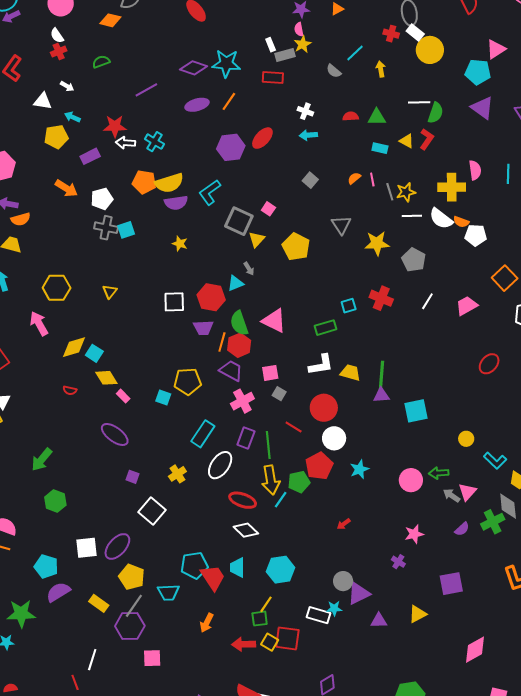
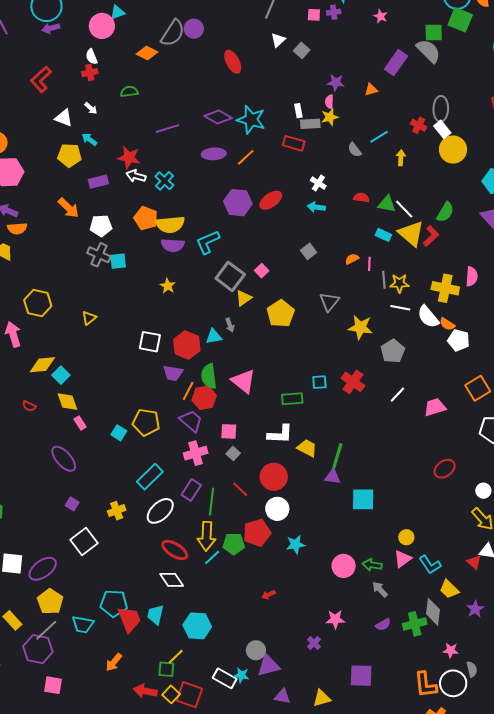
white line: (419, 102) -> (404, 209), moved, turned 35
yellow triangle: (407, 141) -> (411, 234), size x1.8
pink triangle: (467, 492) -> (403, 559), moved

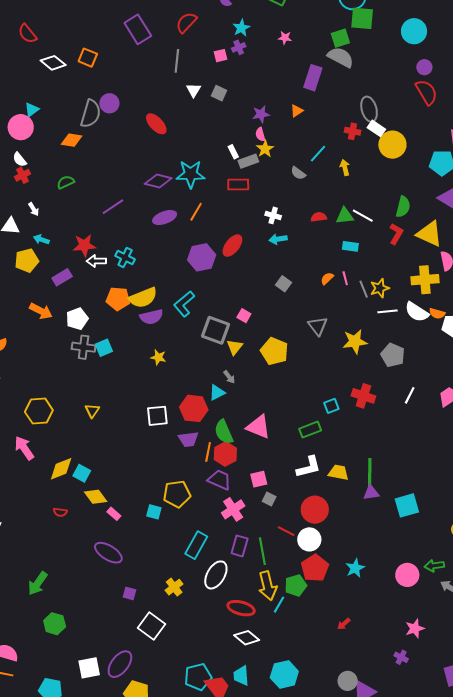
white arrow: (91, 108) -> (34, 209), turned 32
yellow triangle: (411, 234) -> (429, 234), moved
white circle: (277, 509) -> (309, 539), moved

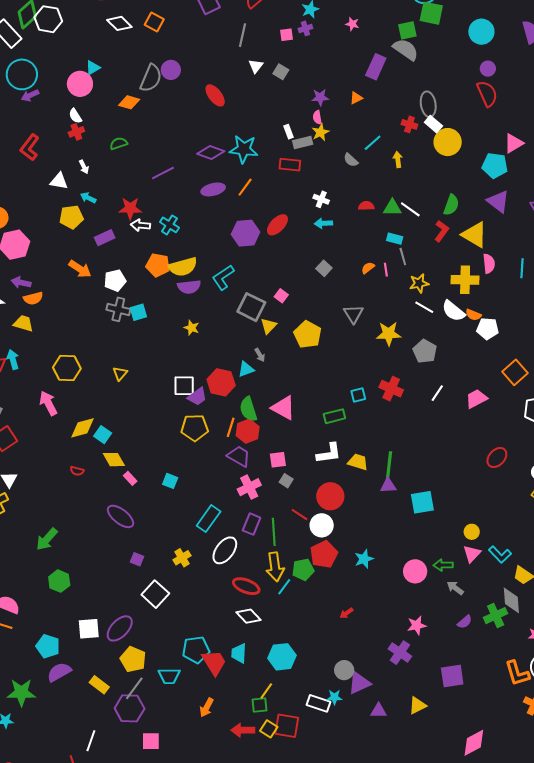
gray line: (364, 289) -> (403, 256), moved
white line: (387, 311) -> (424, 307), turned 30
purple trapezoid: (188, 439) -> (197, 397), moved, turned -35
yellow pentagon: (177, 494) -> (195, 428), moved
purple cross: (401, 657) -> (400, 653), size x1.6

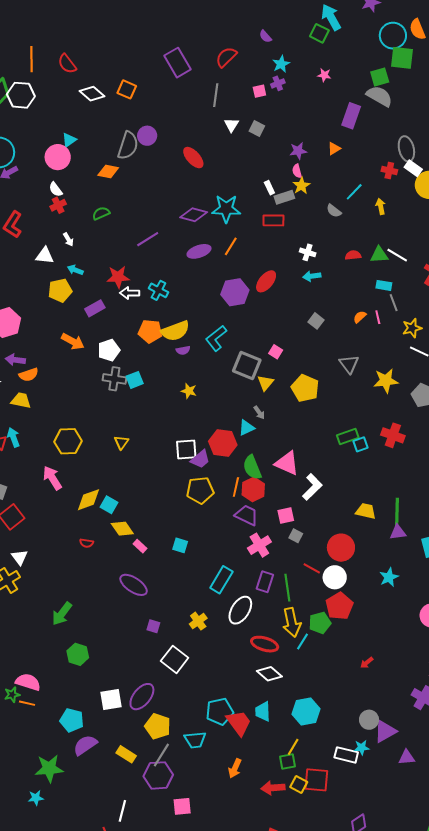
purple semicircle: (189, 287) -> (183, 350), size x0.6
green rectangle: (334, 416) -> (348, 436), moved
white L-shape: (329, 453) -> (312, 487), moved, turned -32
cyan star: (364, 559) -> (389, 577), moved

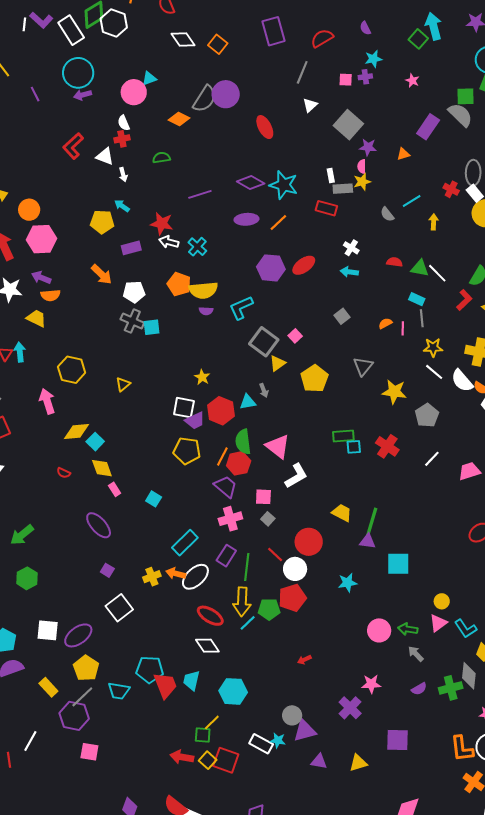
gray square: (257, 129) -> (348, 125), moved, size x1.8
purple circle: (147, 136) -> (226, 94), size x1.4
white triangle: (45, 256) -> (105, 156), moved
yellow star: (189, 391) -> (202, 377), moved
orange arrow: (235, 768) -> (176, 573), moved, turned 66

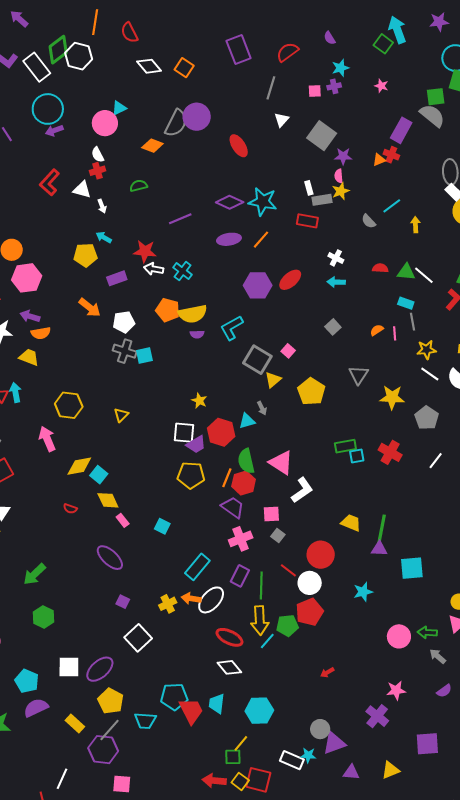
red cross: (451, 189) -> (391, 155), moved

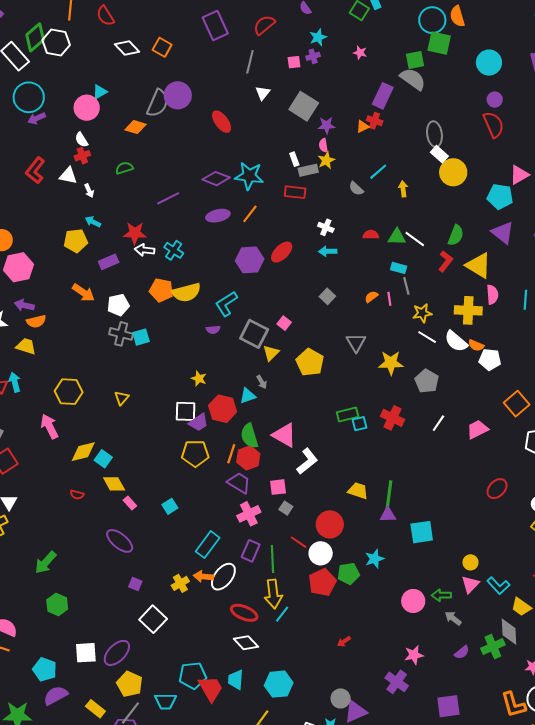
purple semicircle: (197, 334) -> (213, 330), moved
cyan square: (162, 526) -> (170, 506), turned 35
green pentagon: (287, 625) -> (348, 574), moved

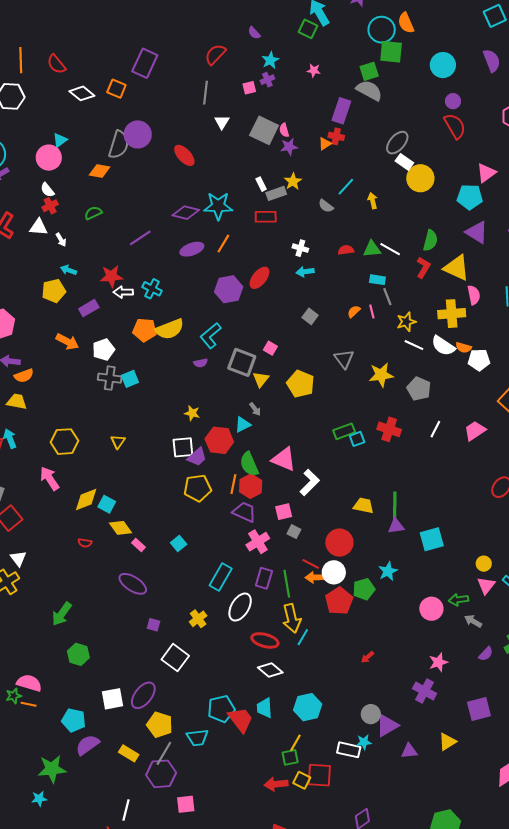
purple rectangle: (215, 26) -> (145, 63), moved, turned 56
gray ellipse: (434, 134) -> (397, 143), turned 55
pink semicircle: (323, 145) -> (284, 130), moved
orange arrow: (203, 577) -> (315, 577), moved

